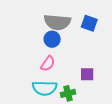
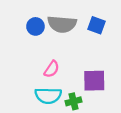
blue circle: (52, 39) -> (35, 26), moved
purple square: (87, 74) -> (94, 81), size x1.5

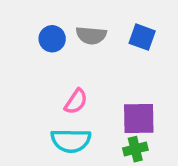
gray semicircle: (62, 24) -> (91, 35), size x0.7
green cross: (74, 101) -> (135, 149), moved

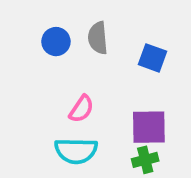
gray semicircle: (91, 35) -> (98, 38), turned 80
blue square: (142, 37) -> (152, 58), moved

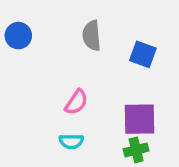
blue circle: (56, 42) -> (18, 36), moved
cyan semicircle: (76, 151) -> (71, 141), size x0.6

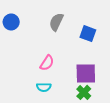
gray semicircle: (92, 36) -> (56, 22), turned 30
green cross: (136, 150) -> (84, 92), turned -32

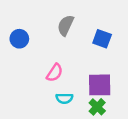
blue circle: (11, 22) -> (19, 39), moved
cyan semicircle: (44, 87) -> (64, 98), moved

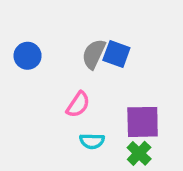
gray semicircle: (66, 25) -> (94, 54), moved
blue square: (102, 39) -> (116, 54), moved

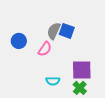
blue circle: (28, 56) -> (19, 41), moved
pink semicircle: (78, 105) -> (45, 49), moved

